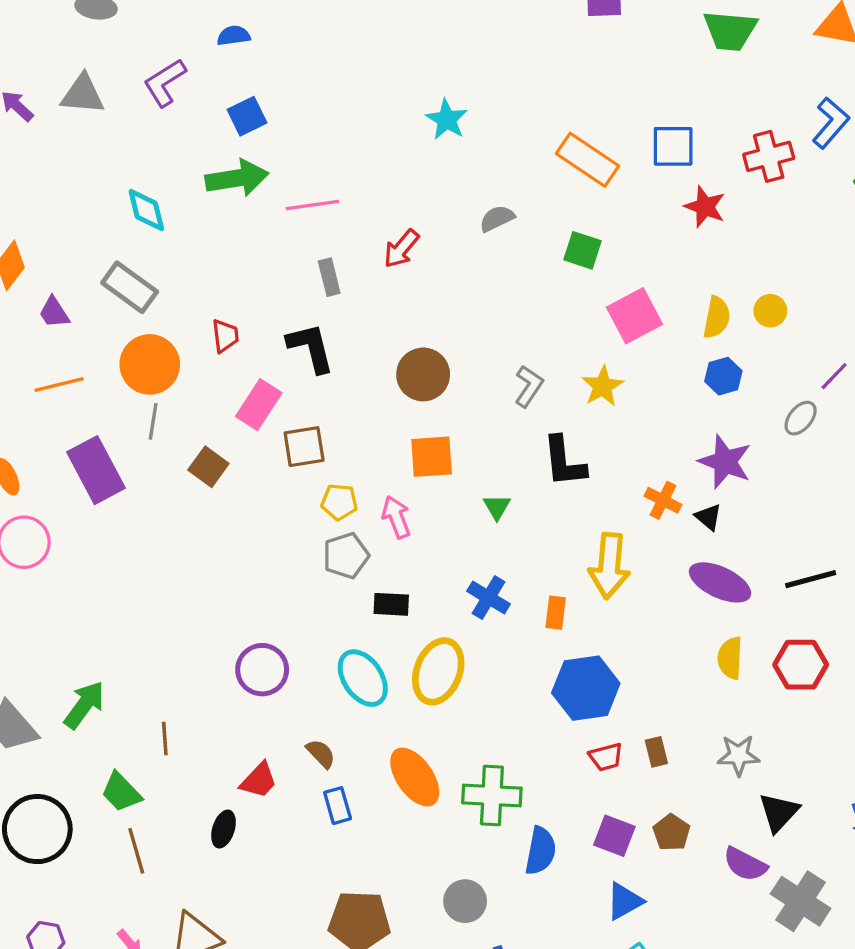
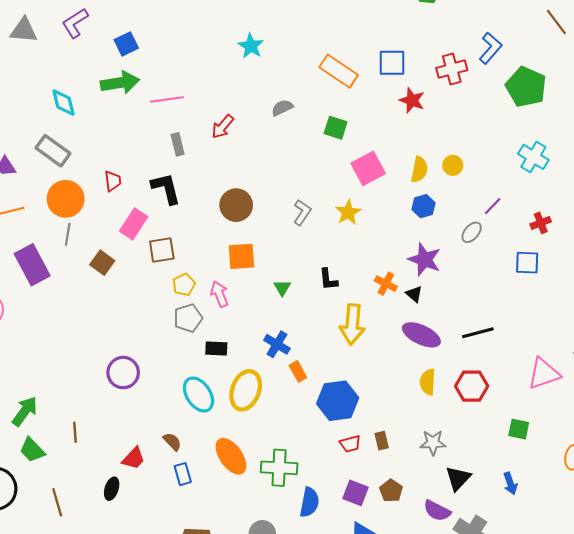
black L-shape: (564, 462) -> (328, 279), moved, size x0.7
yellow pentagon: (339, 502) -> (184, 285), turned -30
orange rectangle: (556, 613) -> (298, 371), moved, turned -36
purple circle: (262, 670) -> (123, 373), moved
green trapezoid: (121, 792) -> (32, 450), moved

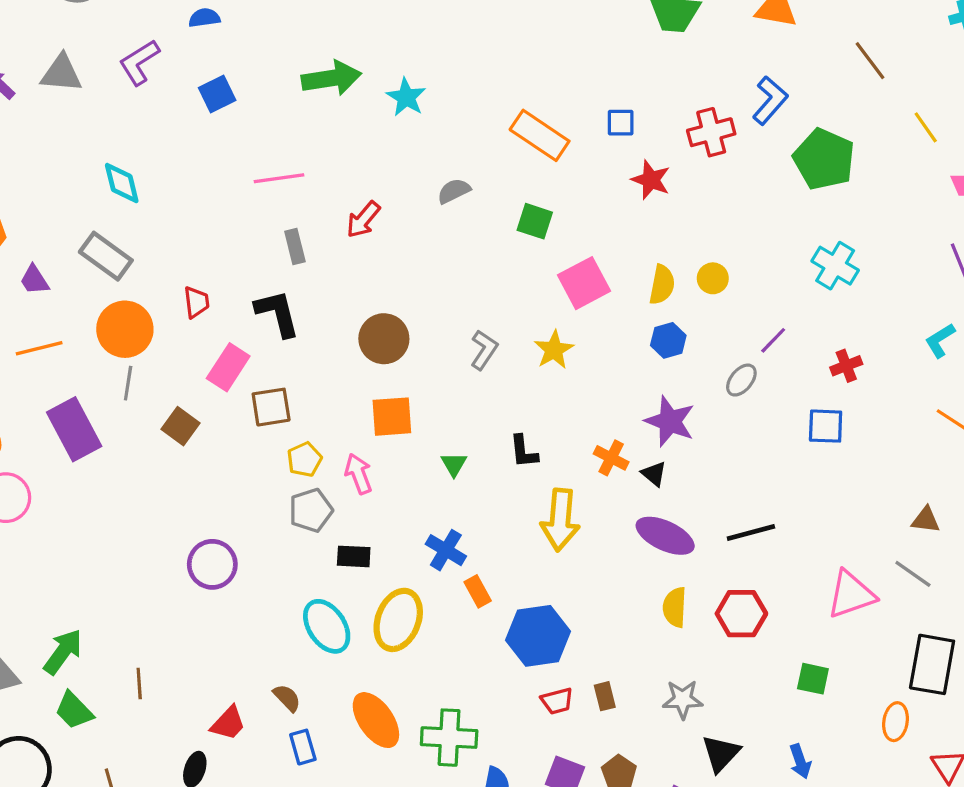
blue square: (392, 63) -> (621, 123), size x0.7
green arrow: (120, 83) -> (331, 78), moved
purple circle: (123, 373) -> (212, 564), moved

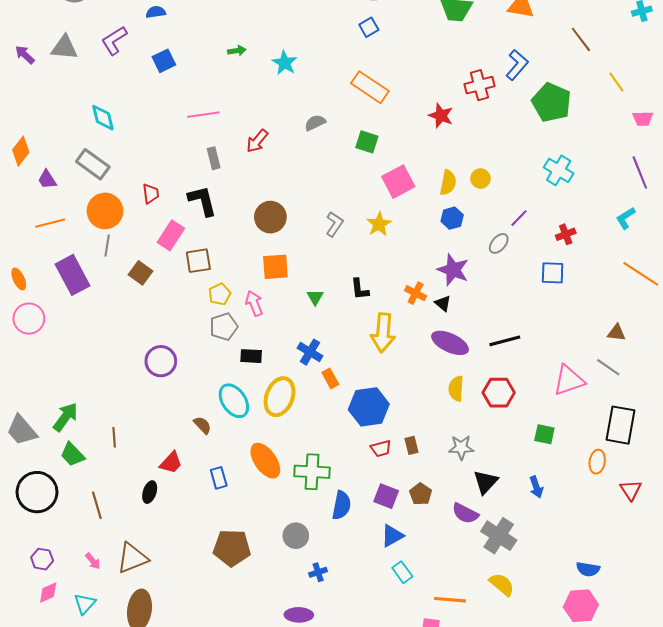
green arrow: (331, 78) -> (237, 51), size x0.5
blue square: (621, 123) -> (369, 27), moved, turned -30
brown semicircle: (287, 698) -> (202, 425), moved

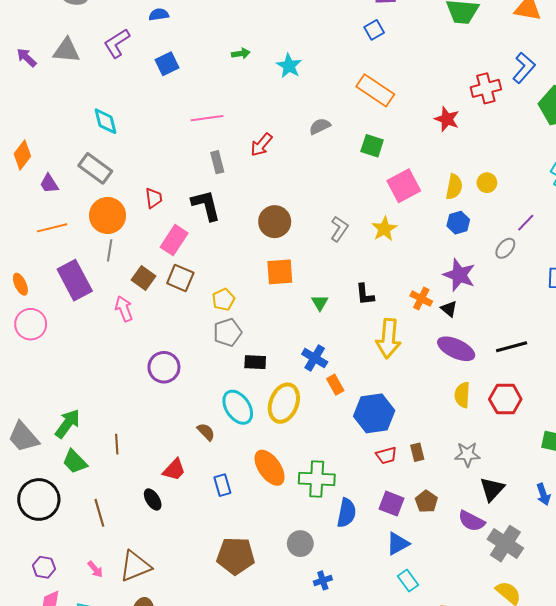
brown square: (198, 261) -> (180, 278), moved, turned 32
pink arrow: (254, 303) -> (124, 309), moved
black ellipse: (150, 492) -> (153, 499), turned -50

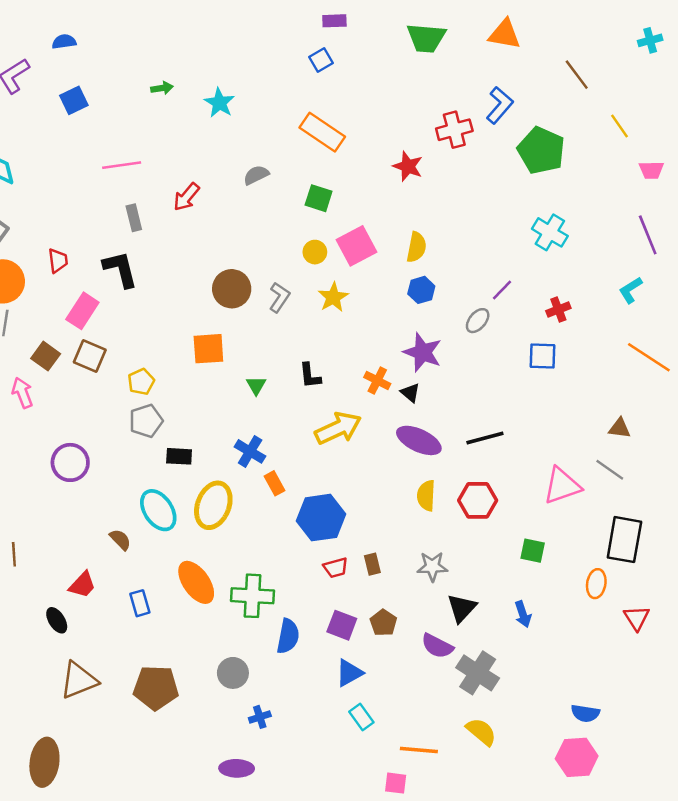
yellow circle: (487, 183) -> (315, 252), moved
brown circle: (275, 222) -> (232, 289), moved
yellow arrow: (388, 339) -> (338, 428), turned -120
brown triangle: (135, 566) -> (79, 680), moved

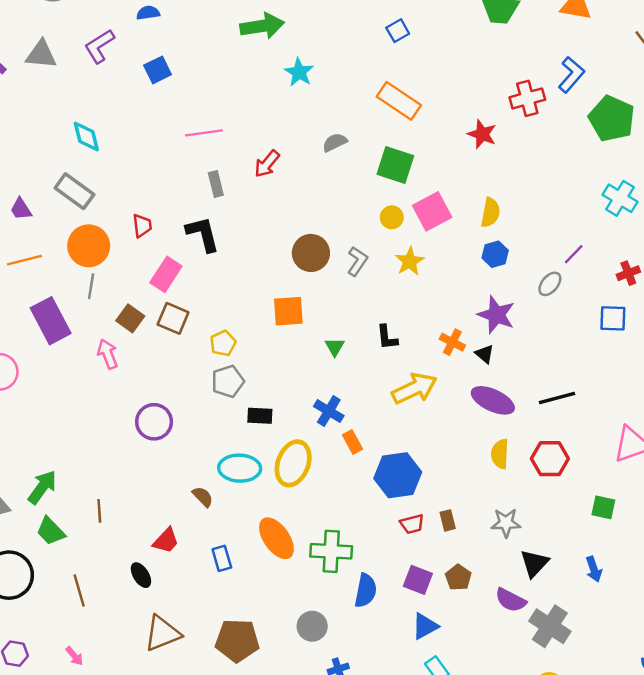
green arrow: (162, 88) -> (262, 26), moved, size x2.0
green square: (319, 198) -> (395, 165), size x1.4
cyan ellipse: (158, 510) -> (240, 468), turned -54

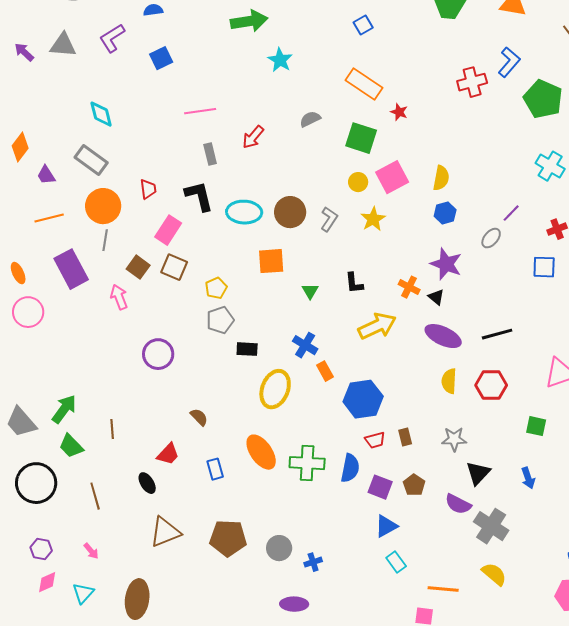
red star: (482, 134) -> (399, 112), moved, size x0.7
cyan ellipse: (240, 468) -> (244, 212), moved
blue semicircle: (366, 591) -> (350, 468), moved
gray circle: (312, 626) -> (279, 548), moved

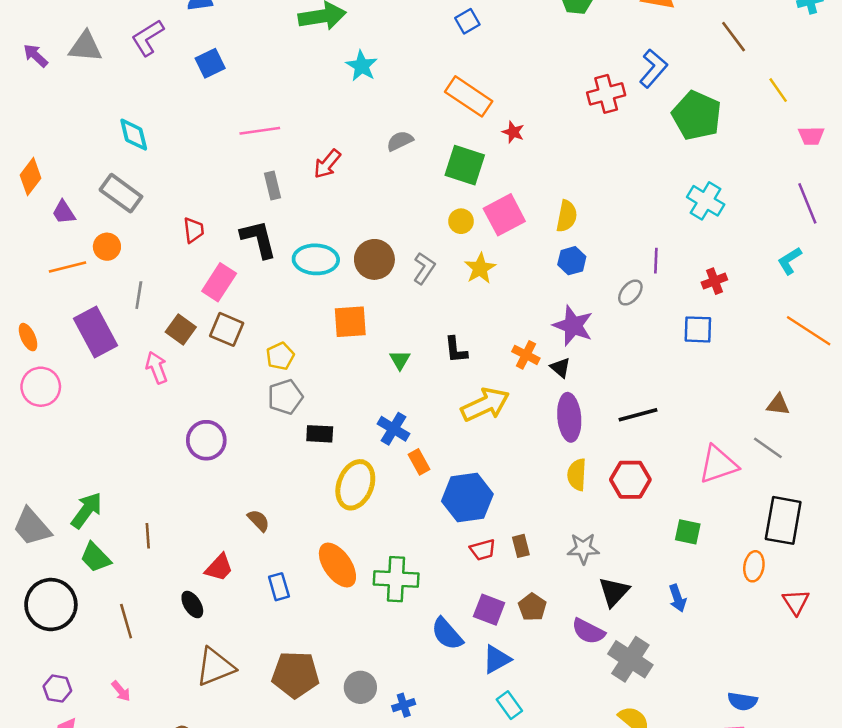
orange circle: (103, 206) -> (107, 247), moved, size x0.6
purple line: (511, 213) -> (656, 261), turned -42
purple ellipse: (443, 336) -> (569, 417), turned 60
blue semicircle: (350, 468) -> (447, 634), moved, turned 128

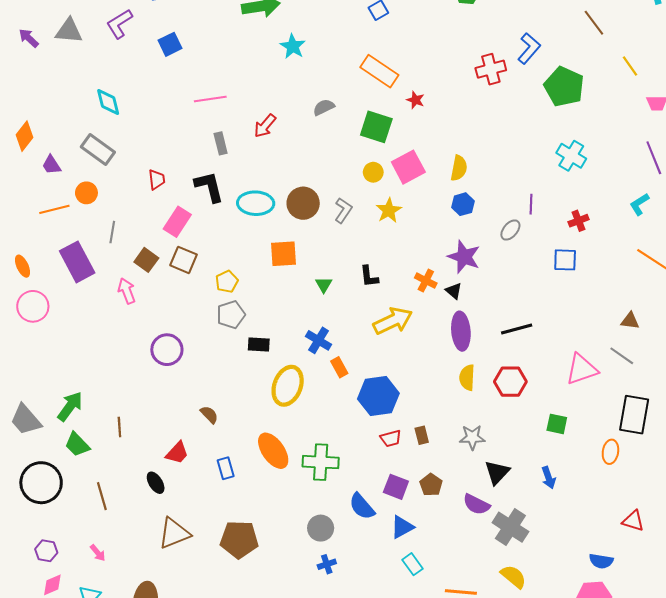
red triangle: (796, 602) -> (633, 521), moved, turned -40
gray circle: (360, 687) -> (321, 528), moved

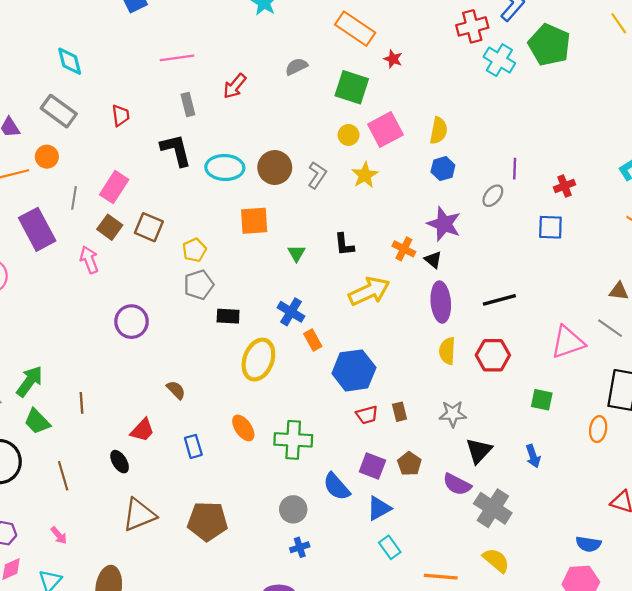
cyan cross: (571, 156) -> (499, 60), moved
red trapezoid: (157, 179) -> (121, 115), moved
pink rectangle: (177, 222) -> (114, 187), moved
orange ellipse: (273, 451) -> (243, 428), size x0.7

